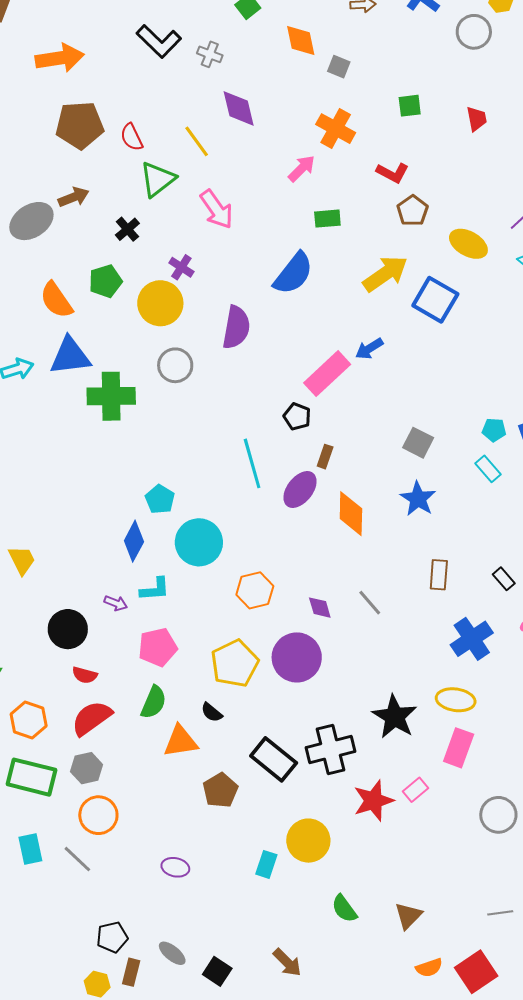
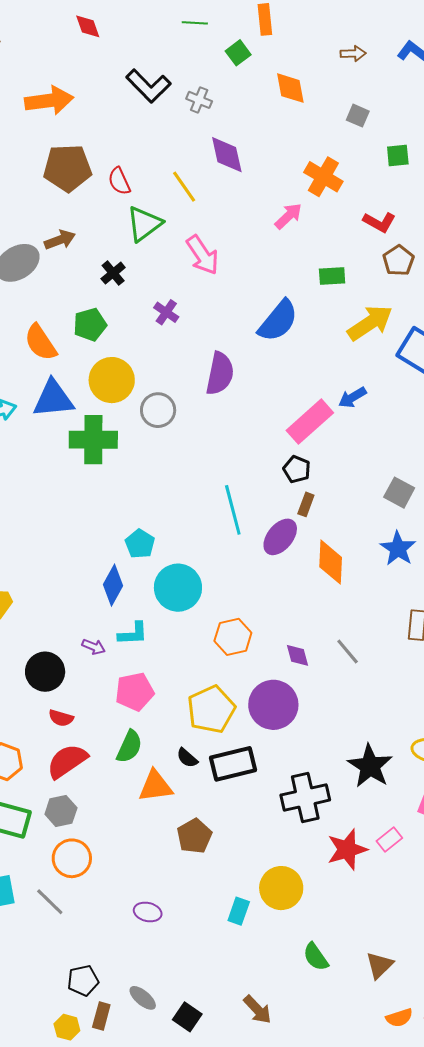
gray square: (339, 67) -> (358, 116), moved
green rectangle: (327, 219) -> (332, 276), moved
yellow circle: (160, 303) -> (112, 380), moved
black pentagon: (297, 416) -> (297, 469), moved
black rectangle: (274, 759) -> (233, 764), moved, turned -54

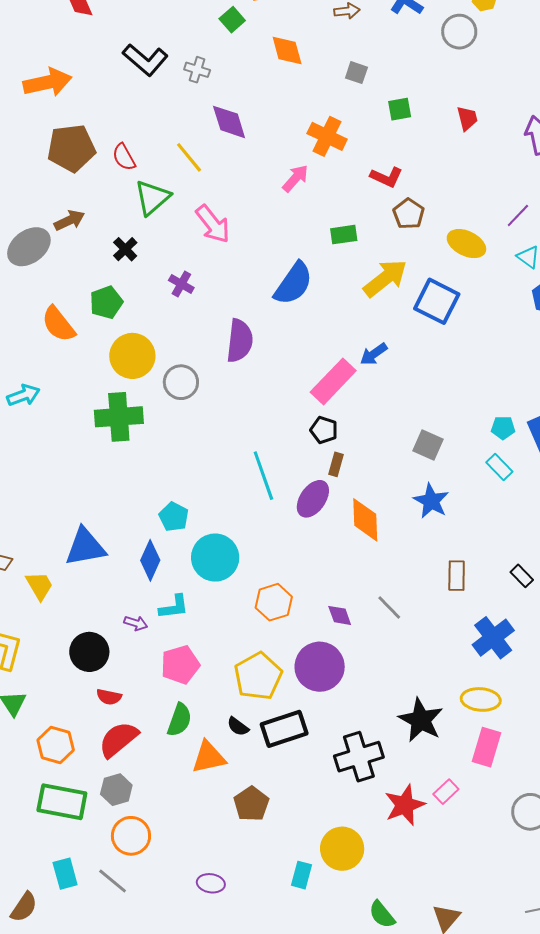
blue triangle: (53, 399) -> (85, 547), moved

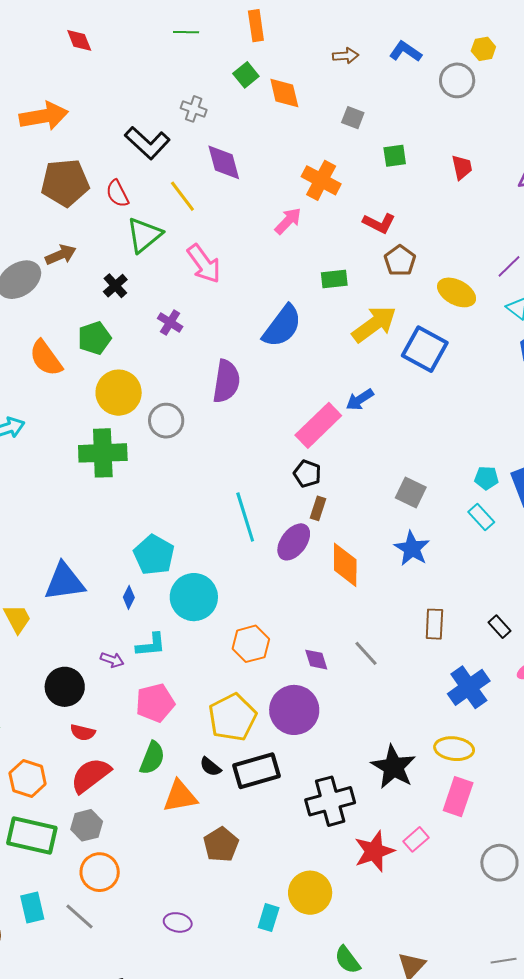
green square: (232, 20) -> (246, 75), moved
black L-shape: (145, 60) -> (147, 143), moved
cyan pentagon: (174, 517) -> (154, 555), size x1.4
blue diamond: (150, 560) -> (129, 597), size x0.6

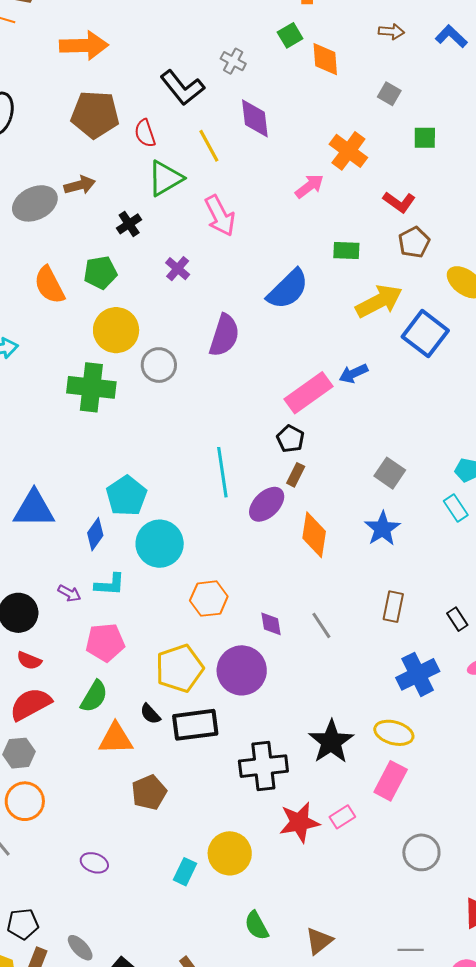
blue diamond: (129, 597) -> (95, 534), size x1.4

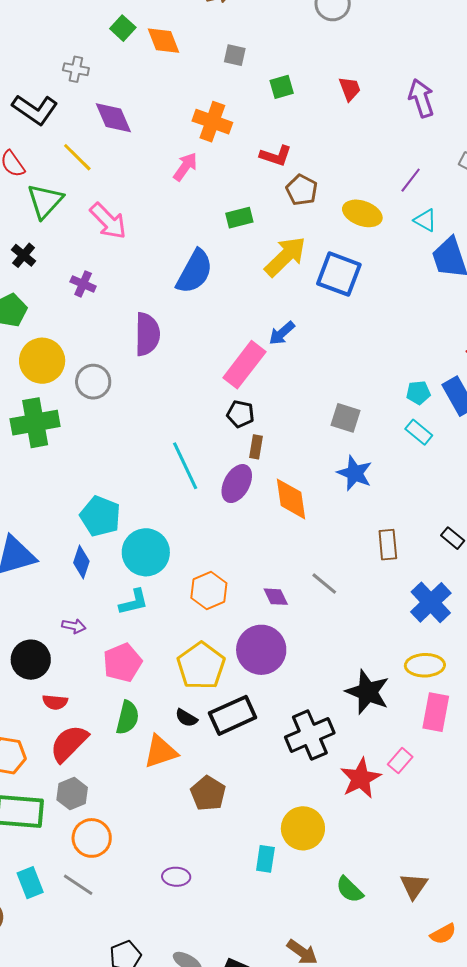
cyan L-shape: (110, 584) -> (134, 602), moved

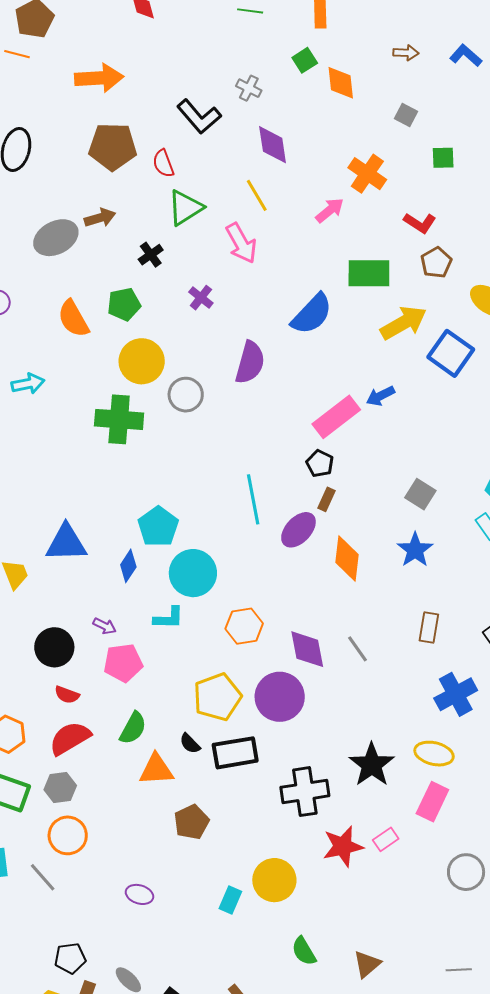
yellow line: (77, 157) -> (257, 195), moved
green rectangle: (239, 218) -> (369, 273), size x1.6
purple diamond: (276, 597) -> (307, 649), size x1.6
pink pentagon: (122, 663) -> (123, 663), moved

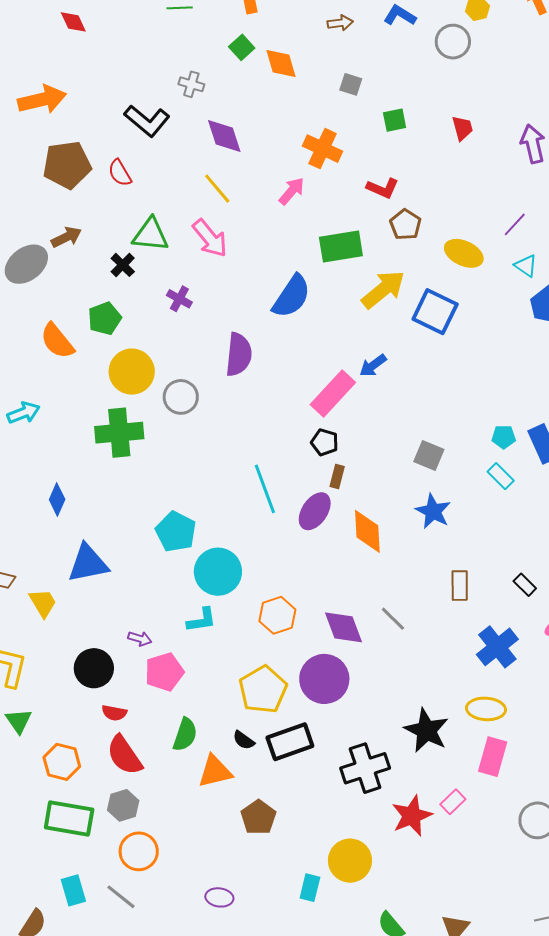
green triangle: (185, 208) -> (151, 235), moved, turned 48
blue diamond: (128, 566) -> (57, 499), moved
red semicircle: (70, 738) -> (124, 755), turned -84

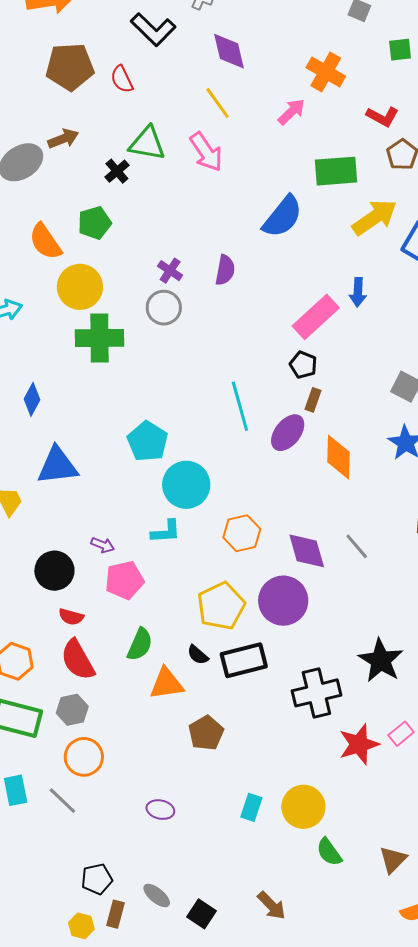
purple cross: (179, 299) -> (170, 271), moved
purple semicircle: (239, 354) -> (225, 270), size x0.7
blue arrow: (373, 365) -> (358, 292), turned -56
yellow circle: (132, 372) -> (80, 287), moved
yellow circle: (350, 861) -> (303, 807), moved

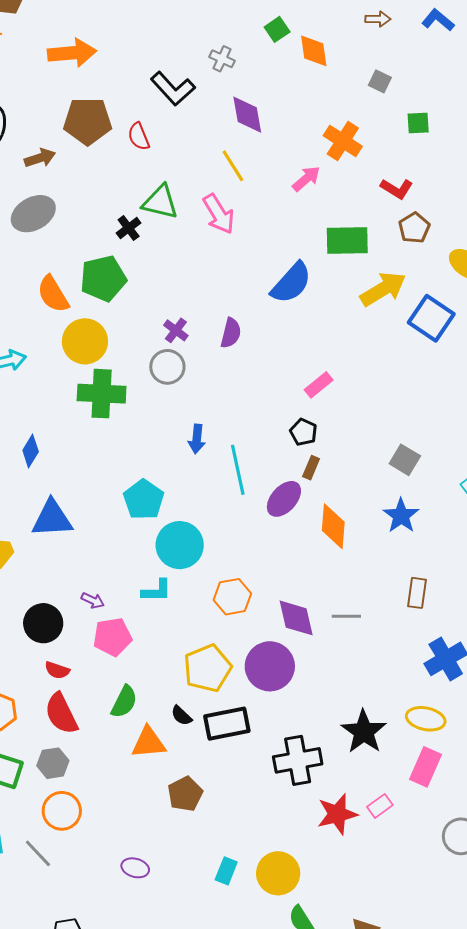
brown arrow: (63, 139) -> (40, 158), moved
green pentagon: (95, 223) -> (103, 278), size x1.4
blue arrow: (358, 292) -> (197, 439), moved
pink rectangle: (316, 317) -> (319, 385), size x0.6
gray line: (357, 546) -> (346, 616), turned -52

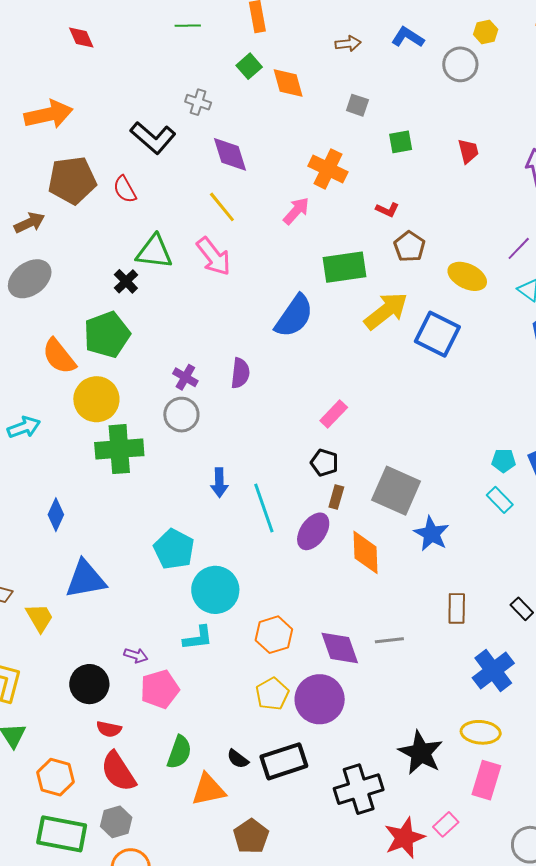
red L-shape: (397, 189) -> (387, 210), size x0.7
gray square: (405, 460) -> (396, 491), moved, size x1.6
yellow pentagon: (208, 668) -> (272, 694), moved, size x0.7

